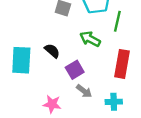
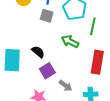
purple square: (75, 70) -> (47, 71), moved

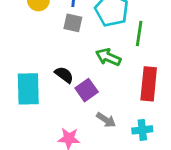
purple square: (47, 71) -> (87, 90), moved

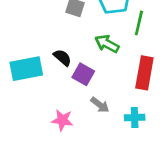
cyan rectangle: (28, 89) -> (26, 69), turned 76
purple square: (87, 90) -> (83, 74), turned -30

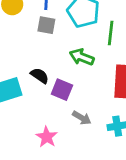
pink star: (62, 120) -> (47, 137), turned 30

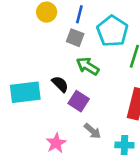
green arrow: (82, 57) -> (88, 66), moved

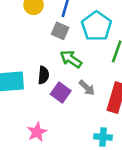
black semicircle: (60, 84) -> (43, 75), turned 48
gray arrow: (92, 131) -> (87, 88), moved

